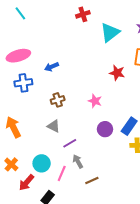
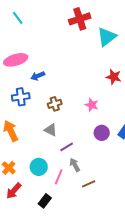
red cross: (83, 14) -> (80, 19), size x1.5
blue arrow: (52, 67) -> (38, 76), moved
blue cross: (23, 83) -> (21, 97), moved
red arrow: (26, 183) -> (14, 191), moved

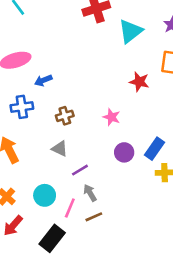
brown line: (89, 184) -> (94, 217), moved
black rectangle: (45, 201) -> (52, 238), size x1.5

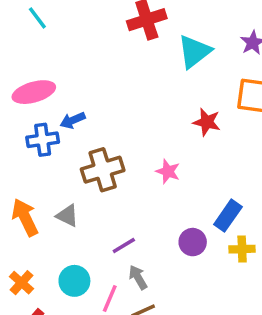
blue cross: (22, 107) -> (43, 140), moved
brown cross: (65, 116) -> (103, 170), size x1.6
gray triangle: (60, 149) -> (67, 216), moved
purple circle: (124, 152) -> (193, 242), moved

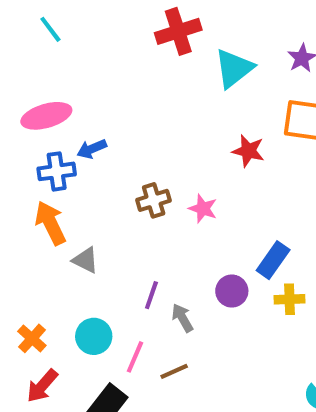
brown cross: (103, 170) -> (154, 200), moved, size x0.7
orange arrow: (25, 217) -> (50, 223), moved
purple line: (124, 246) -> (151, 295), turned -40
gray arrow: (138, 277) -> (182, 318), moved

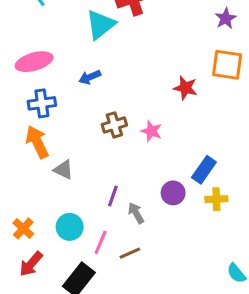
cyan triangle: (234, 68) -> (101, 25), moved
blue arrow: (92, 149) -> (90, 77), moved

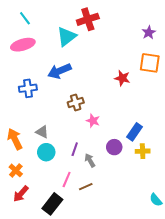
pink ellipse: (34, 62) -> (23, 45), moved
blue arrow: (90, 77) -> (59, 71), size x1.6
pink star: (151, 131) -> (93, 121), moved
orange arrow: (37, 142) -> (15, 139), moved
cyan circle: (70, 227) -> (46, 152), moved

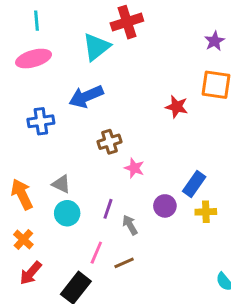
cyan line: (25, 18) -> (36, 21), turned 32

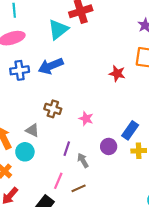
blue cross: (41, 121) -> (20, 70), moved
brown cross: (109, 142) -> (53, 109), moved, turned 35
cyan circle: (67, 213) -> (25, 152), moved

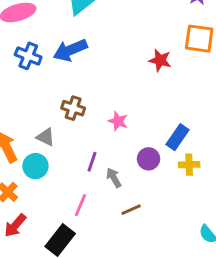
blue cross: (20, 70) -> (28, 56), turned 30
brown line: (79, 188) -> (131, 210), moved

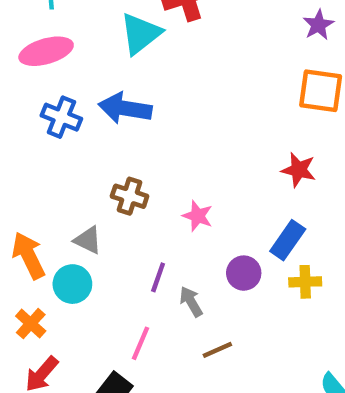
blue arrow: (70, 50) -> (125, 108), turned 32
red star: (160, 60) -> (299, 170), moved

